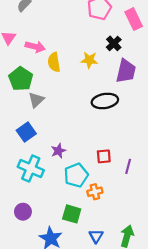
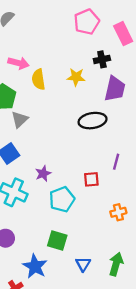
black cross: (114, 43) -> (102, 59), turned 32
purple line: (128, 166) -> (116, 162), moved
orange cross: (95, 192) -> (118, 212), moved

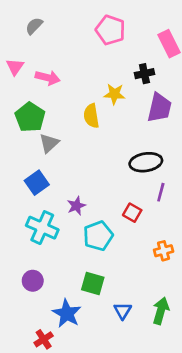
pink pentagon: (87, 22) -> (110, 30), moved, turned -30
yellow semicircle: (38, 79) -> (91, 116), moved
black ellipse: (93, 121) -> (146, 162), moved
red square: (91, 179) -> (132, 213), turned 35

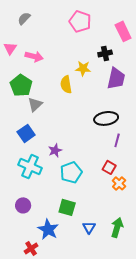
red square: (132, 213) -> (109, 167), moved
orange cross: (164, 251) -> (119, 183), turned -32

